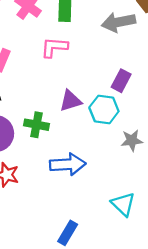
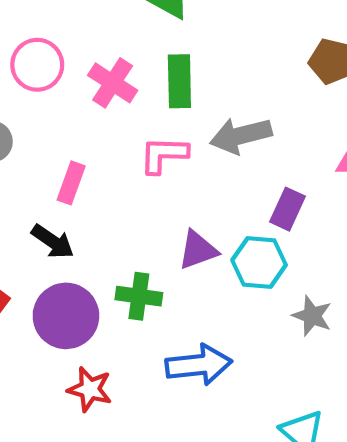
gray arrow: (118, 22) -> (241, 135), moved
gray star: (132, 140) -> (312, 316), turned 30

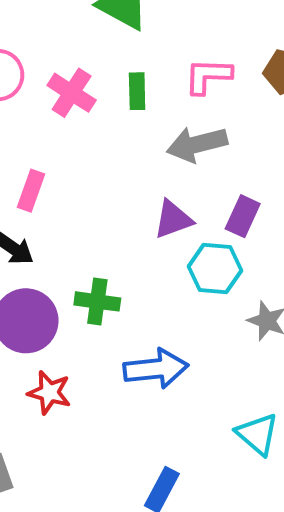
green rectangle: (179, 81) -> (137, 91), size x0.7
pink L-shape: (164, 155) -> (208, 76), moved
purple triangle: (198, 250) -> (173, 219), moved

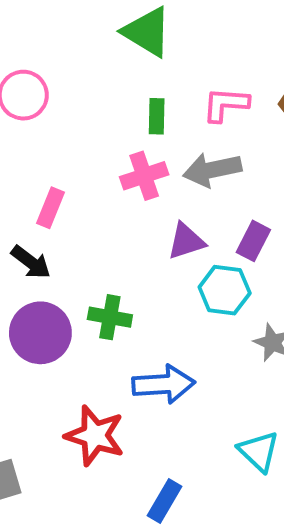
pink cross: (72, 93) -> (144, 176), moved, turned 36
red star: (49, 393) -> (95, 436), moved, size x1.4

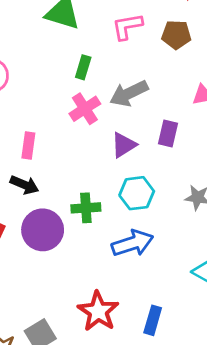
pink L-shape: (226, 104) -> (127, 26), moved
green rectangle: (157, 116) -> (83, 67), turned 30
cyan hexagon: (225, 290) -> (137, 193), moved
red star: (95, 436) -> (98, 311), moved, turned 30

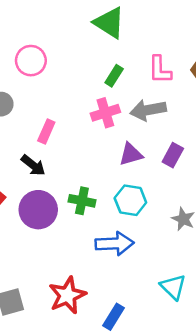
pink L-shape: (127, 26) -> (160, 70), moved, turned -96

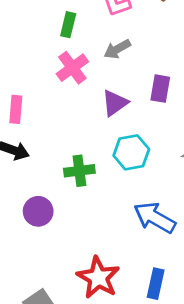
gray arrow: (148, 110) -> (117, 49), size x0.7
purple circle: (38, 210) -> (38, 211), moved, size x0.7
blue arrow: (115, 244) -> (155, 218), moved, turned -129

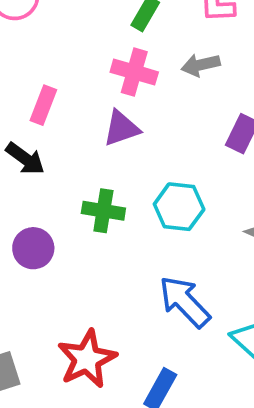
pink cross: (72, 68) -> (134, 72), turned 36
purple triangle: (115, 103) -> (121, 128), moved

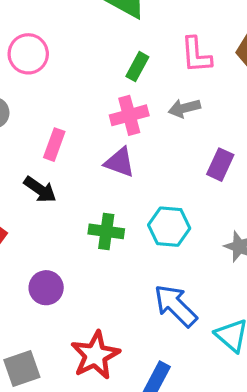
pink cross: (134, 72) -> (129, 115), turned -30
purple triangle: (121, 128) -> (120, 162), turned 40
purple circle: (33, 248) -> (46, 288), moved

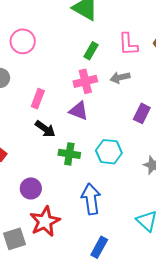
black arrow: (40, 189) -> (45, 129), moved
blue arrow: (175, 306) -> (91, 199), moved, turned 36
red star: (95, 355) -> (45, 221), moved

